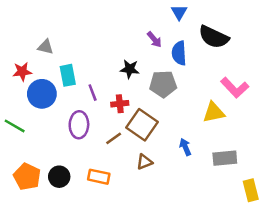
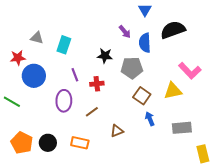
black semicircle: (214, 37) -> (173, 30), turned 135
cyan rectangle: (68, 75) -> (64, 45), moved, turned 30
brown square: (142, 125) -> (142, 96), moved, size x0.7

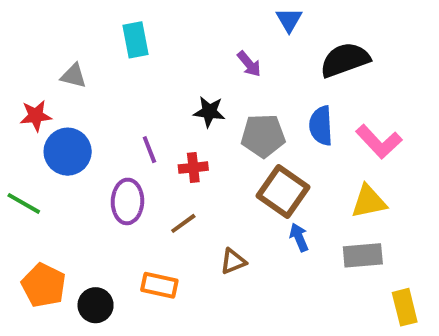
blue semicircle: (145, 43) -> (321, 126), moved
cyan rectangle: (64, 45) -> (135, 40), moved, turned -30
yellow triangle: (173, 91) -> (369, 201), moved
brown square: (142, 96) -> (283, 191), size x1.4
black circle: (48, 143) -> (96, 305), moved

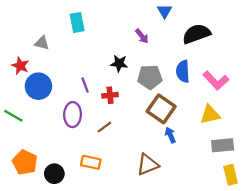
red star: (36, 116) -> (20, 66), turned 30
gray rectangle: (363, 255) -> (223, 145), moved
brown triangle: (233, 261) -> (148, 165), moved, size x1.5

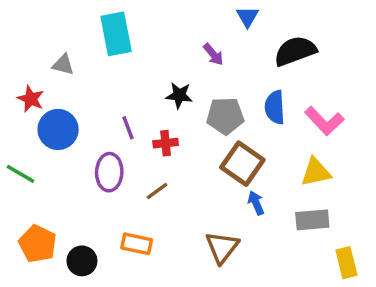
cyan rectangle: (77, 22) -> (116, 34), size x1.4
gray rectangle: (223, 145) -> (312, 220), moved
brown triangle: (148, 165) -> (222, 247), turned -30

